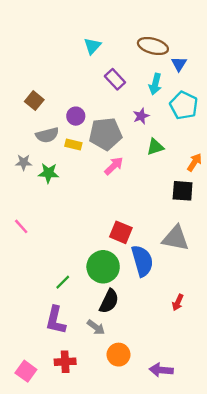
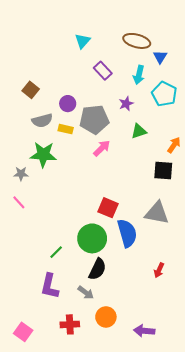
gray star: (24, 162) -> (21, 174), moved
green star: (48, 173) -> (43, 155), size x1.4
red cross: (65, 362) -> (70, 324), moved

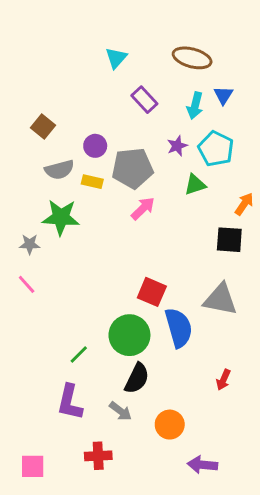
blue triangle: (160, 57) -> (223, 95), moved
cyan pentagon: (164, 94) -> (216, 149), moved
orange circle: (106, 317) -> (170, 425), moved
pink square: (23, 332) -> (33, 466), turned -36

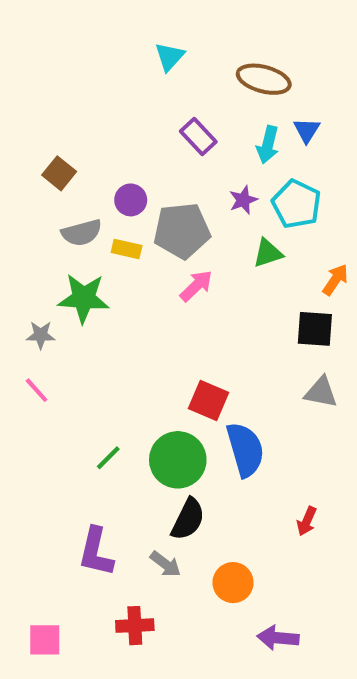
cyan triangle: (116, 58) -> (170, 57), moved
gray triangle: (220, 299) -> (321, 392), moved, size x0.7
green line: (79, 355) -> (108, 458), moved

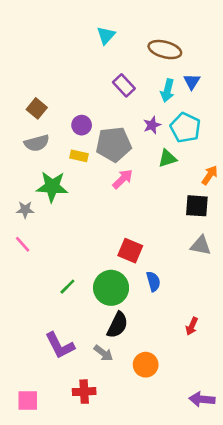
gray semicircle: (82, 233) -> (37, 143), moved
blue semicircle: (245, 450) -> (153, 281), size x0.6
purple L-shape: (96, 552) -> (60, 345), turned -40
purple arrow: (278, 638) -> (202, 399), moved

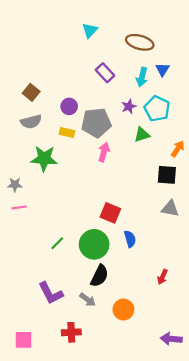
pink arrow: (123, 179) -> (104, 152), turned -30
gray star: (25, 210) -> (15, 185), moved
pink line: (23, 244) -> (19, 207), turned -56

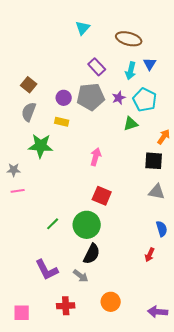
gray semicircle: (31, 122) -> (29, 112), turned 126
gray pentagon: (96, 123) -> (91, 97), moved
pink arrow: (104, 152) -> (96, 157), moved
blue semicircle: (130, 239) -> (162, 229), moved
orange circle: (123, 310) -> (111, 302), moved

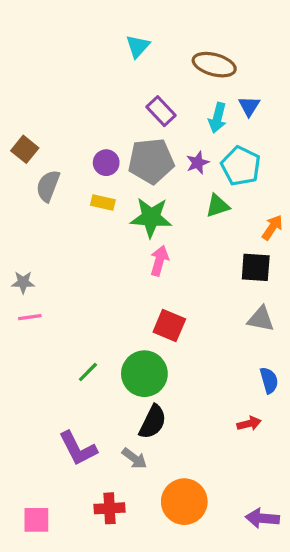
brown square: (29, 85) -> (25, 149), moved
green star: (41, 146) -> (151, 217), moved
red arrow: (150, 255) -> (249, 424), turned -128
orange circle: (111, 302) -> (184, 502), size x1.4

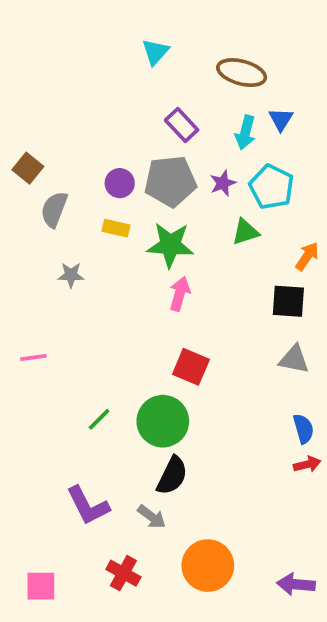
gray star: (23, 282) -> (71, 275), moved
red arrow: (249, 424) -> (307, 464), moved
red cross: (110, 508) -> (123, 573), turned 32

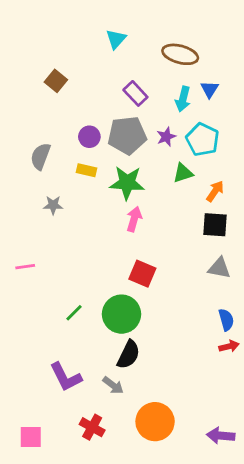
brown square: (28, 168) -> (56, 81), moved
orange arrow: (307, 256) -> (215, 191), moved

